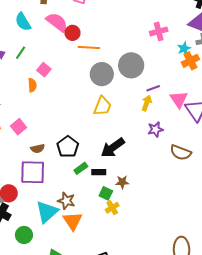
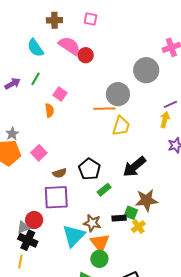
orange line: (89, 48) -> (104, 109), moved
gray circle: (131, 65) -> (146, 70), moved
black rectangle: (99, 172) -> (119, 218), moved
brown star: (122, 182) -> (146, 200), size x1.6
green circle: (24, 235) -> (99, 259), moved

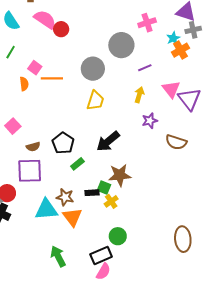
purple line: (170, 104) -> (145, 68), moved
orange line: (104, 109) -> (52, 78), moved
cyan triangle: (74, 236) -> (46, 209), turned 40
green circle: (99, 259) -> (118, 236), moved

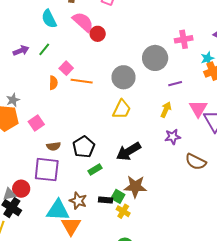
yellow cross: (111, 201) -> (123, 211), turned -32
orange triangle: (72, 217) -> (71, 226), moved

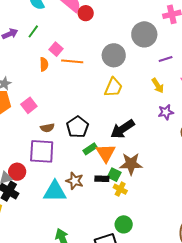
yellow arrow: (166, 110) -> (158, 86), turned 126
orange triangle: (71, 226) -> (106, 153), moved

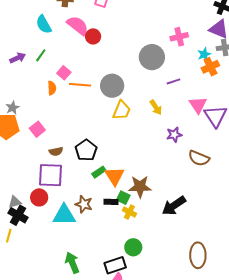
gray circle: (114, 55) -> (112, 86), moved
yellow arrow: (158, 86) -> (156, 107), moved
black arrow: (122, 129) -> (174, 206), moved
red circle: (17, 172) -> (39, 197), moved

